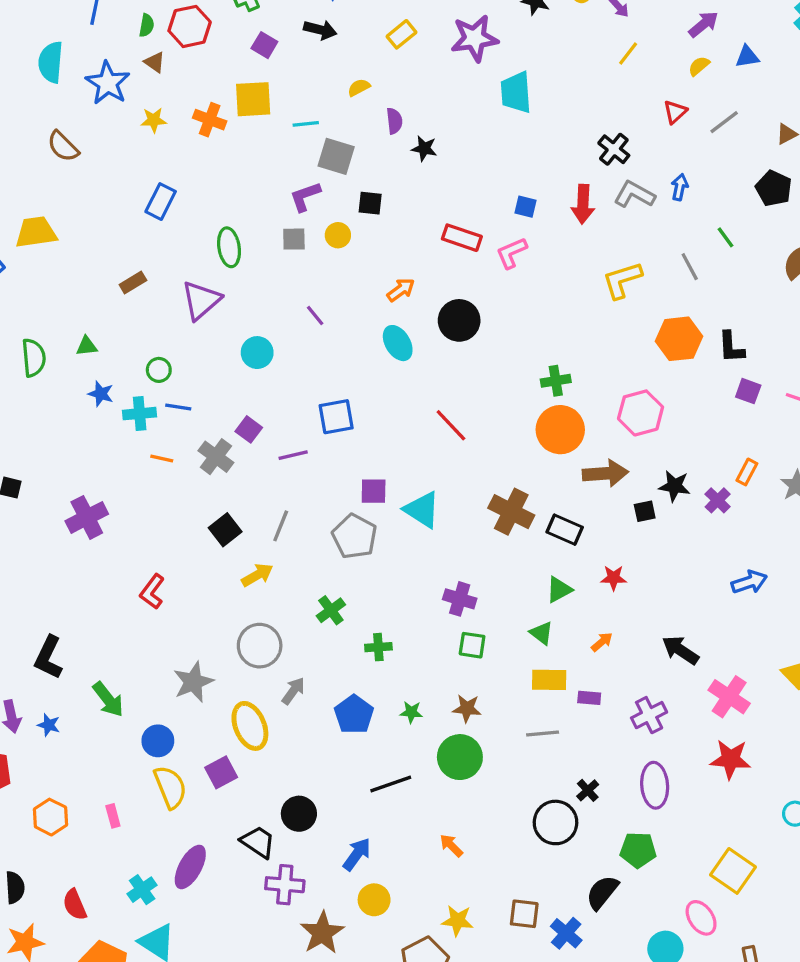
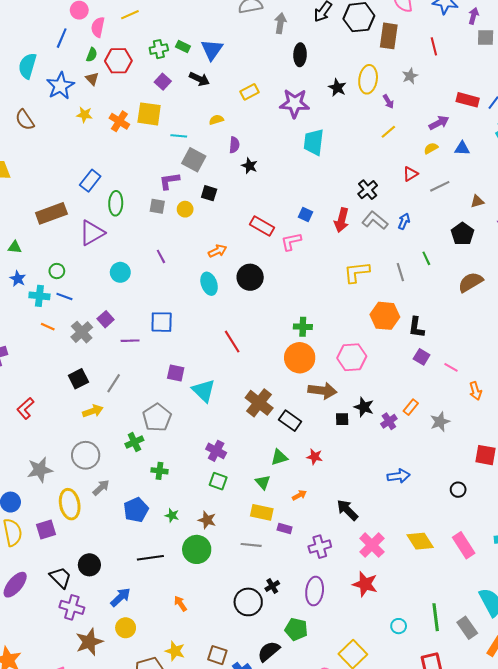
blue rectangle: (161, 202) -> (90, 181), moved
brown rectangle: (133, 283) -> (51, 213), size x1.8
gray pentagon: (355, 536) -> (157, 418), moved

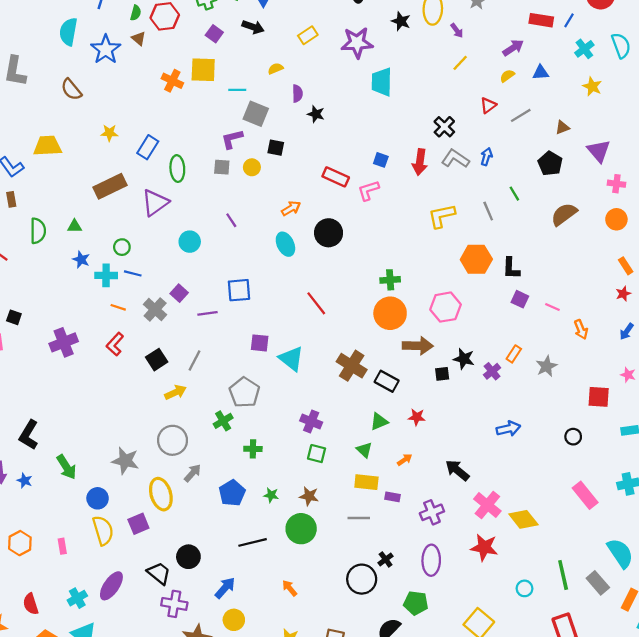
yellow star: (84, 115) -> (109, 133), moved
red L-shape: (25, 408) -> (115, 344), moved
gray star: (40, 470) -> (125, 461), turned 30
yellow diamond: (420, 541) -> (523, 519), moved

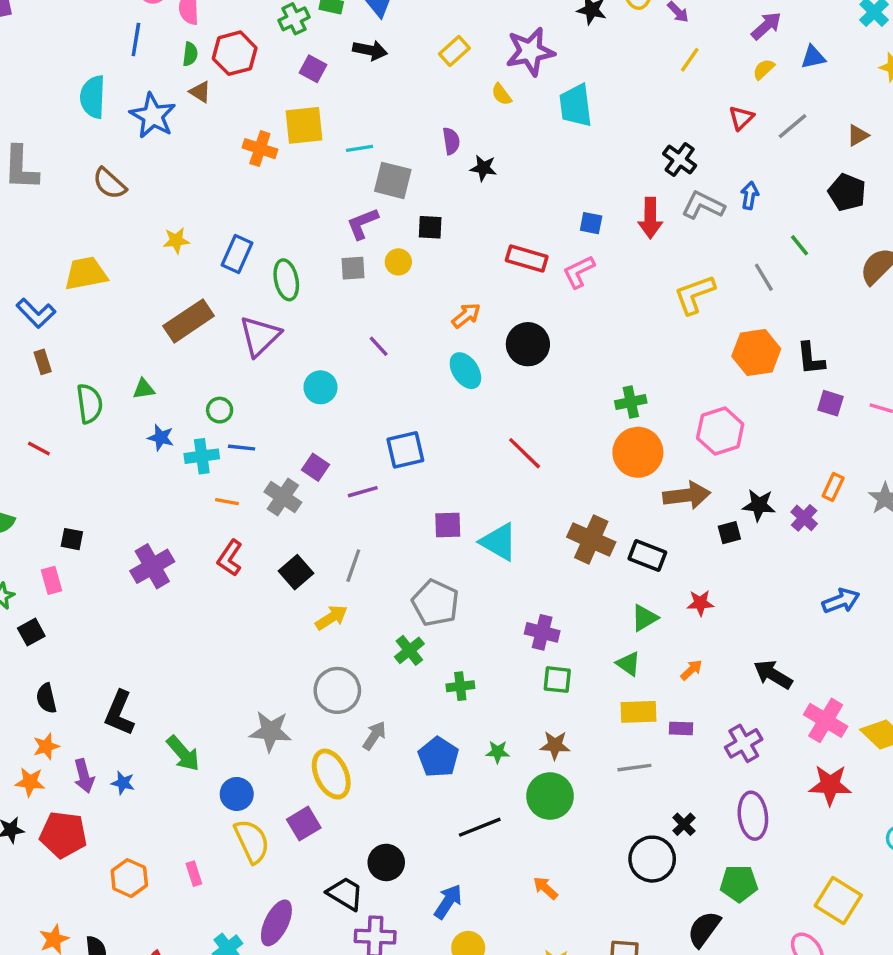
yellow semicircle: (275, 69) -> (501, 94), moved, turned -96

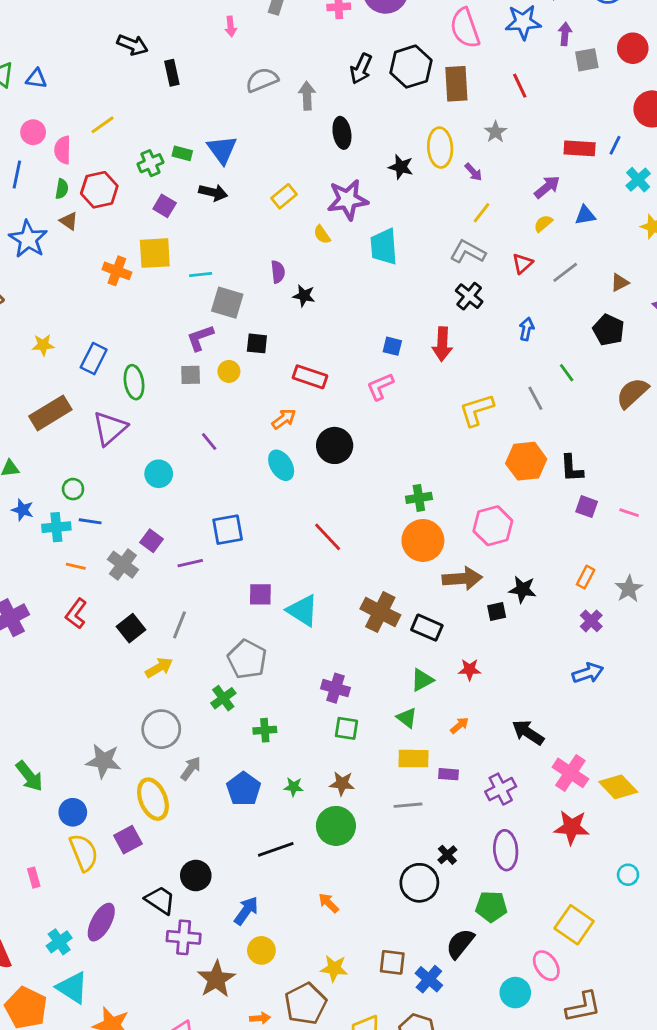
gray L-shape: (703, 205) -> (468, 252), moved
red rectangle: (527, 258) -> (310, 377), moved
purple cross: (804, 518) -> (591, 621), moved

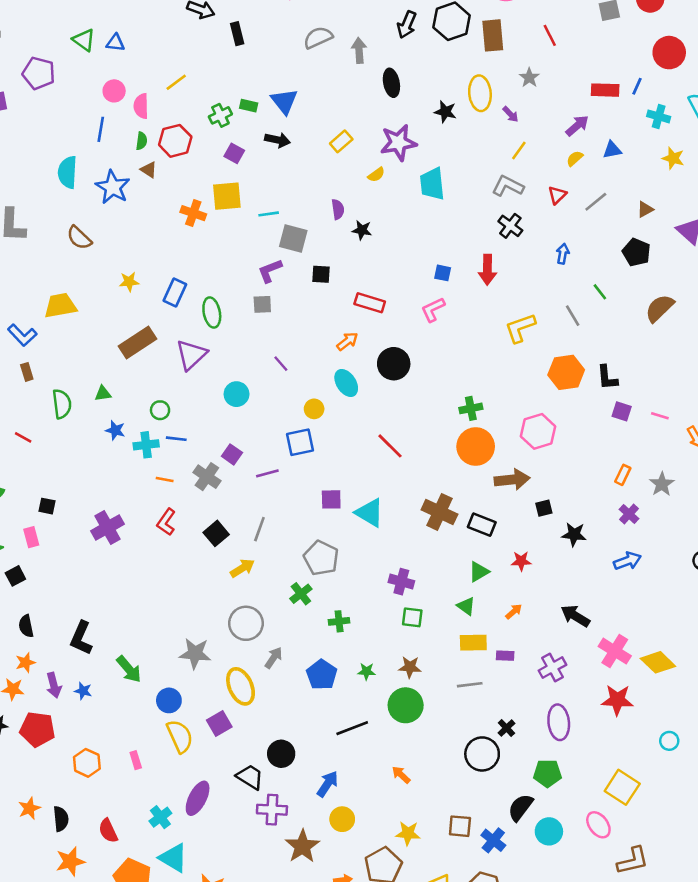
cyan cross: (638, 180) -> (659, 116), turned -30
yellow semicircle: (322, 235) -> (376, 175), turned -90
yellow circle: (229, 371) -> (314, 409), moved
black star: (523, 589) -> (574, 534), moved
cyan circle: (515, 993) -> (549, 831), moved

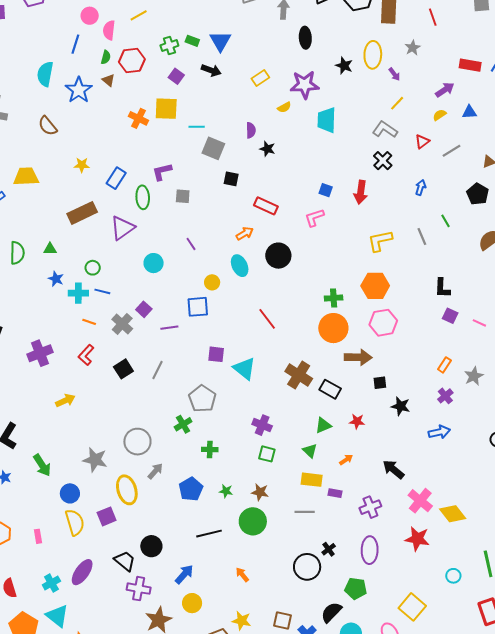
purple L-shape: (270, 271) -> (162, 172), moved
orange hexagon: (566, 372) -> (375, 286), moved
yellow arrow: (242, 568) -> (65, 401), moved

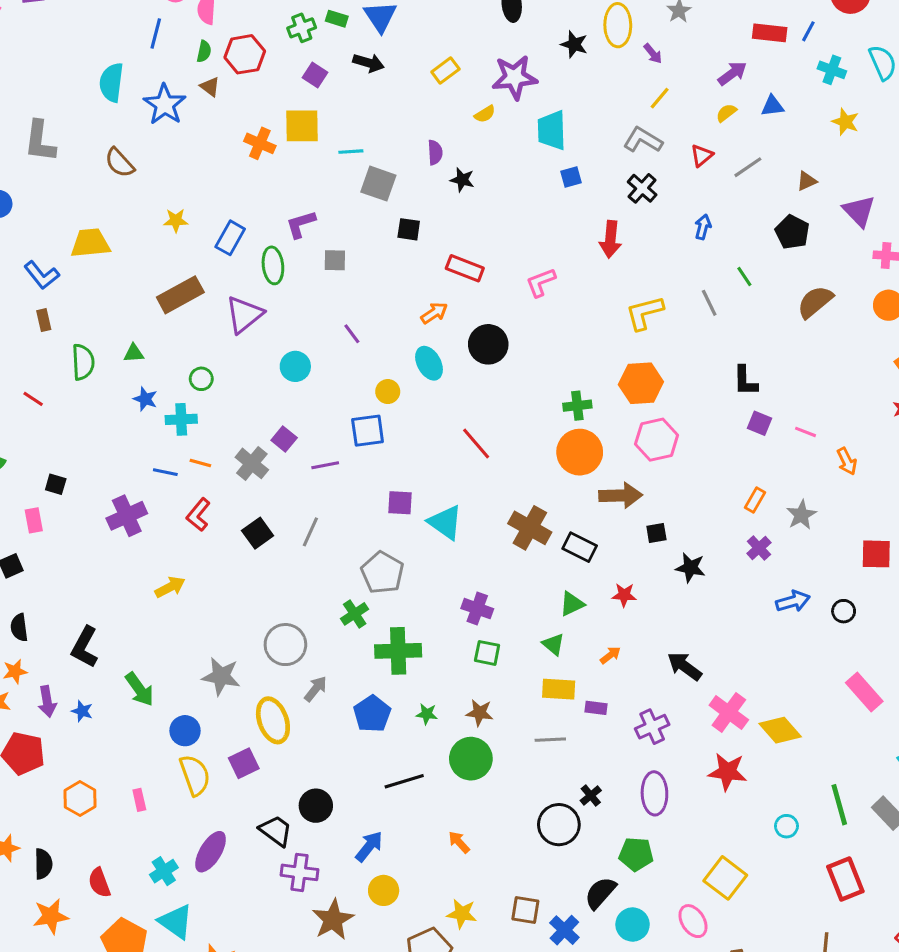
blue square: (326, 190) -> (571, 177), moved, turned -32
blue line: (102, 291) -> (165, 472), moved
blue arrow: (439, 432) -> (793, 601), moved
green cross: (210, 450) -> (398, 651), size x1.8

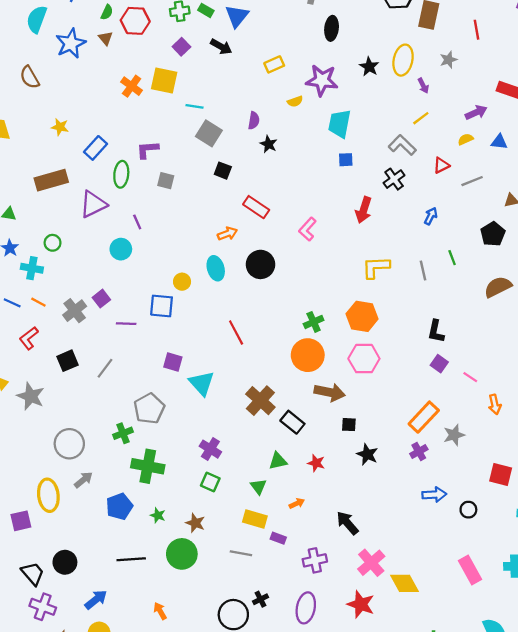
pink L-shape: (541, 282) -> (307, 229), turned -40
purple line: (352, 334) -> (137, 222), moved
green cross: (577, 406) -> (314, 322), turned -30
orange rectangle: (755, 500) -> (424, 417), size x1.8
gray star: (221, 676) -> (31, 396), moved

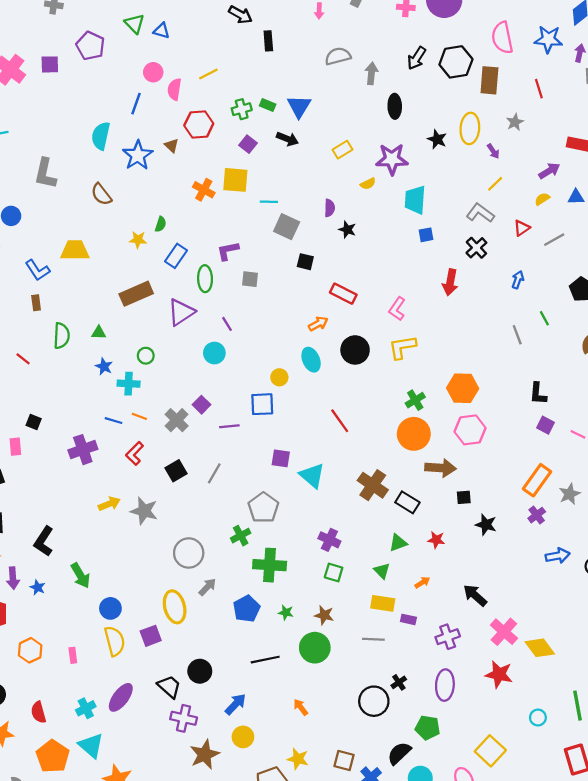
green semicircle: (107, 12) -> (161, 224), moved
yellow L-shape: (376, 267) -> (402, 347), moved

